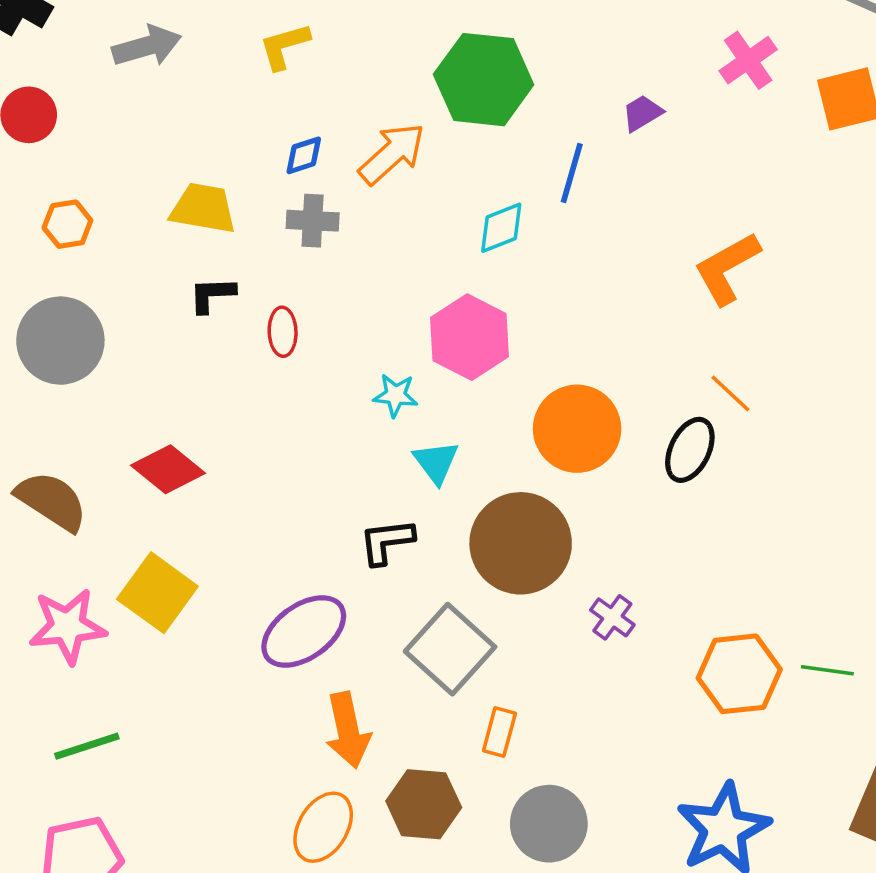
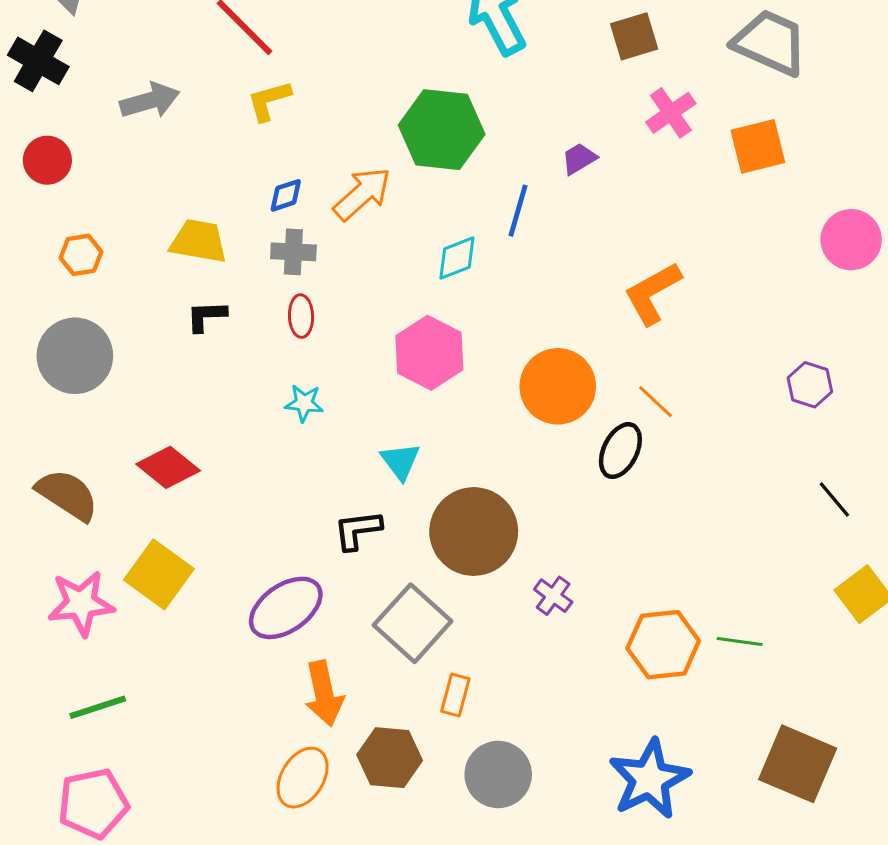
red ellipse: (283, 332) -> (301, 316), moved
cyan star: (395, 395) -> (304, 403), moved
orange circle: (577, 429) -> (558, 386), moved

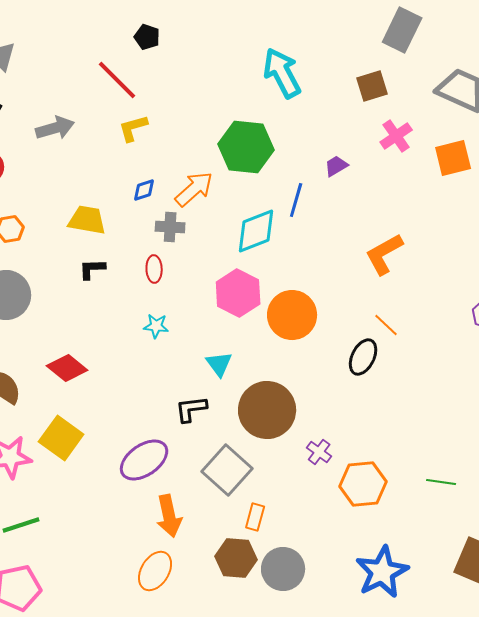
gray cross: (293, 252) -> (170, 227), moved
cyan diamond: (457, 258) -> (256, 231), size x1.5
orange circle: (558, 386) -> (292, 315), moved
orange hexagon: (663, 645) -> (363, 484), moved
brown hexagon: (390, 758) -> (236, 558), moved

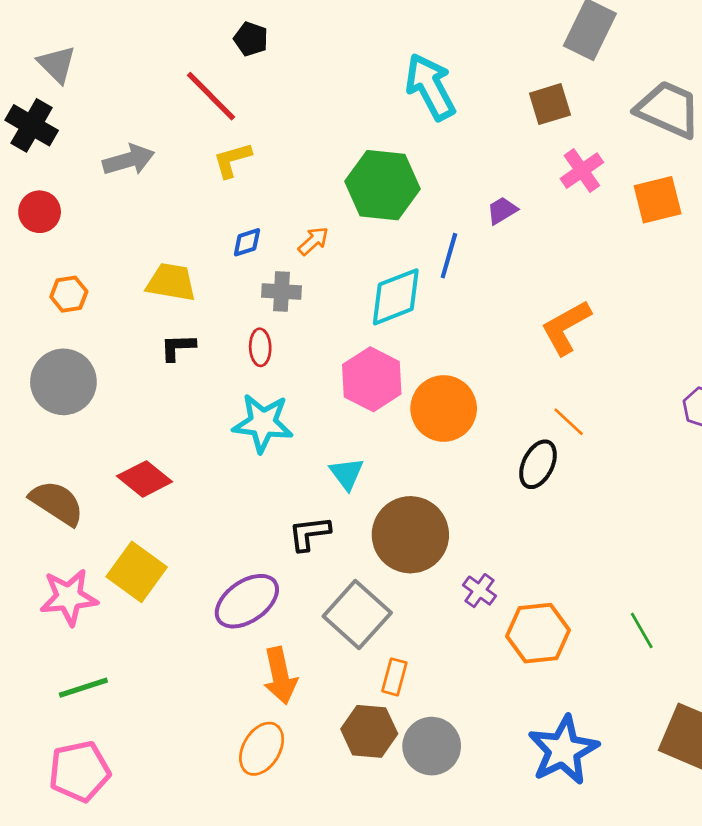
orange arrow: (194, 189) -> (313, 241), size x0.6
cyan star: (156, 326) -> (263, 423), size x1.8
green line: (441, 482) -> (642, 630), turned 52

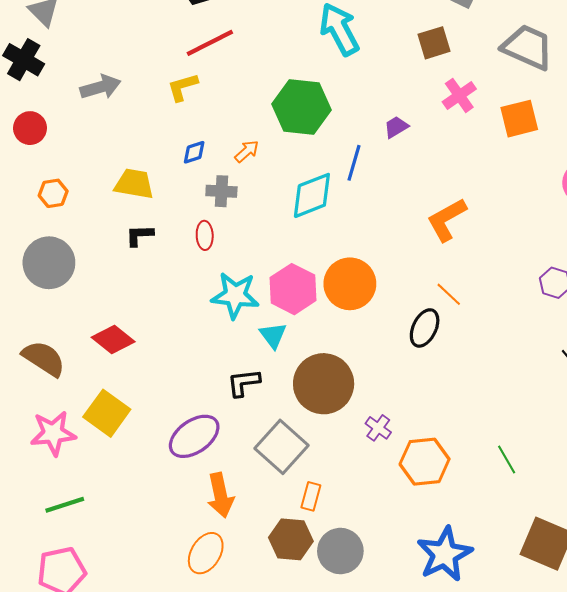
red line: (211, 96) -> (210, 43), moved, turned -72
pink hexagon: (372, 379) -> (293, 289), moved
cyan star: (263, 423) -> (235, 295), moved

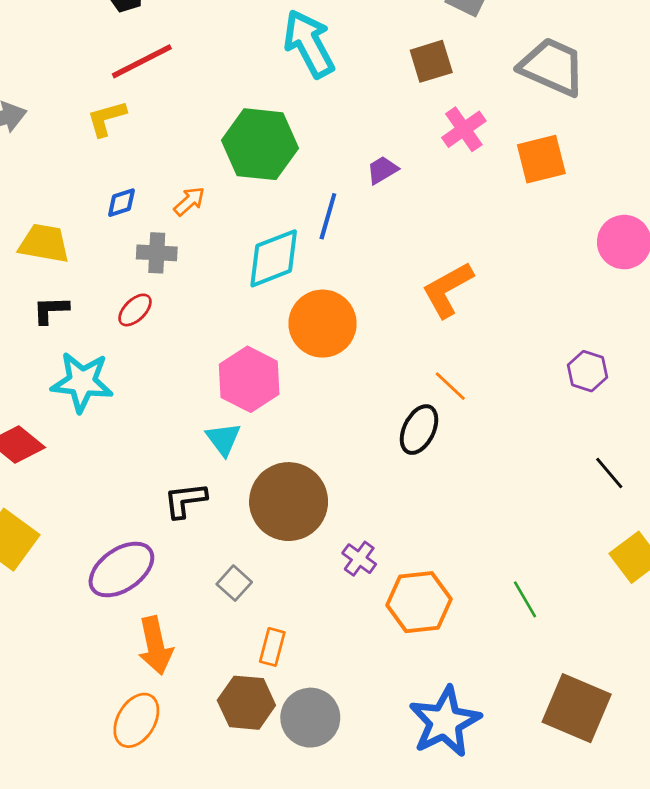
red ellipse: (205, 235) -> (135, 310), turned 48
orange circle: (350, 284) -> (323, 324), moved
cyan star: (235, 295) -> (82, 382), moved
gray square: (281, 447) -> (234, 583), size x0.5

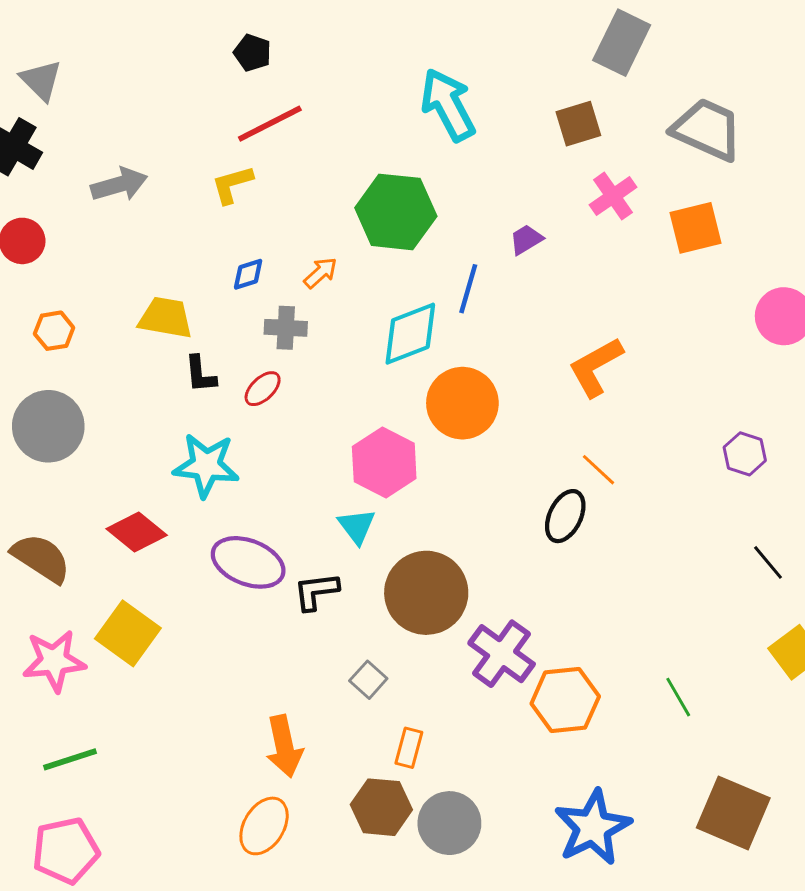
black L-shape: (51, 310) -> (200, 374), moved, turned -93
purple cross: (359, 559) -> (502, 654), size x1.8
purple ellipse: (121, 569) -> (248, 562), moved, turned 56

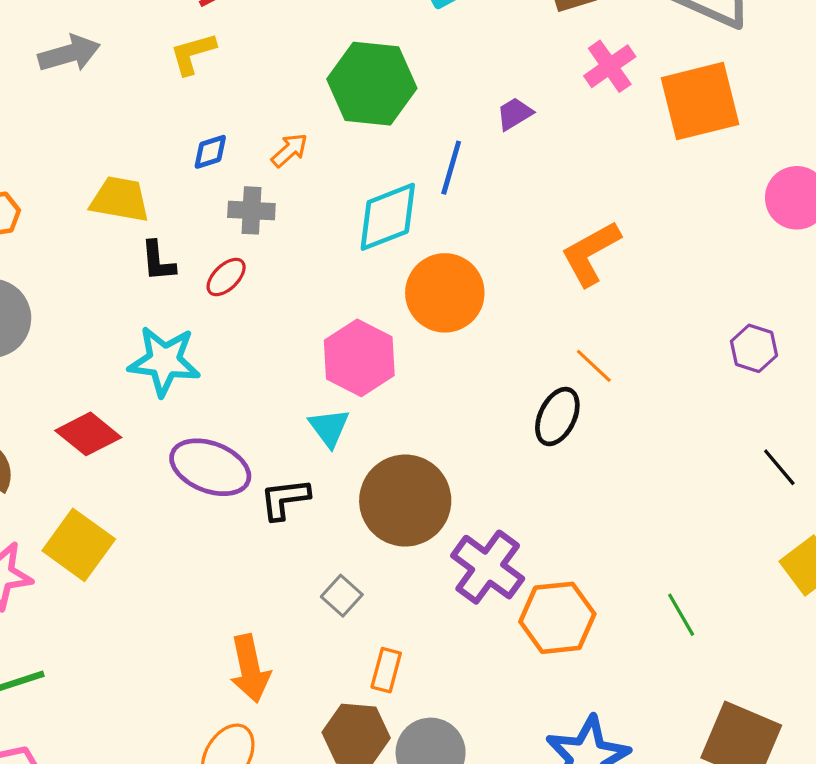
orange square: (696, 228) -> (700, 101), size x1.4

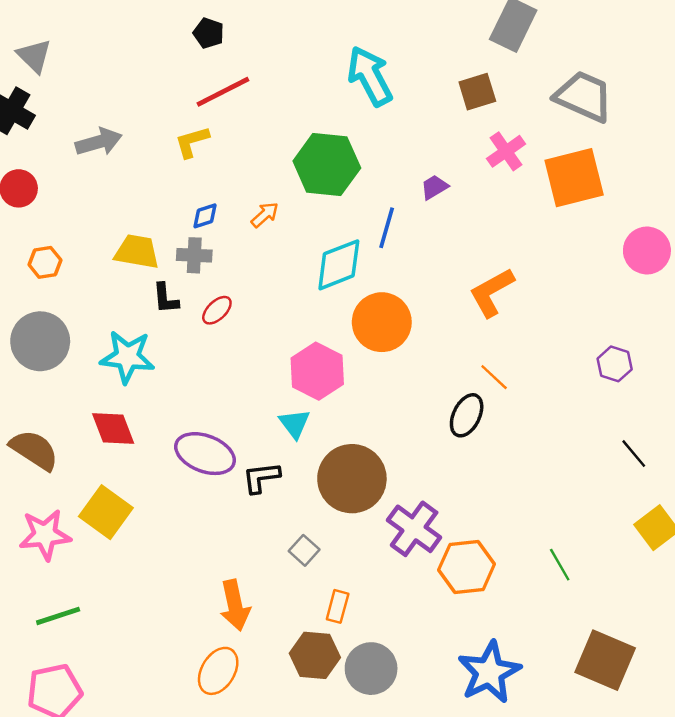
gray cross: (251, 210) -> (194, 255), moved
cyan star: (164, 361) -> (127, 357), moved
red diamond: (88, 434) -> (113, 428), turned 30

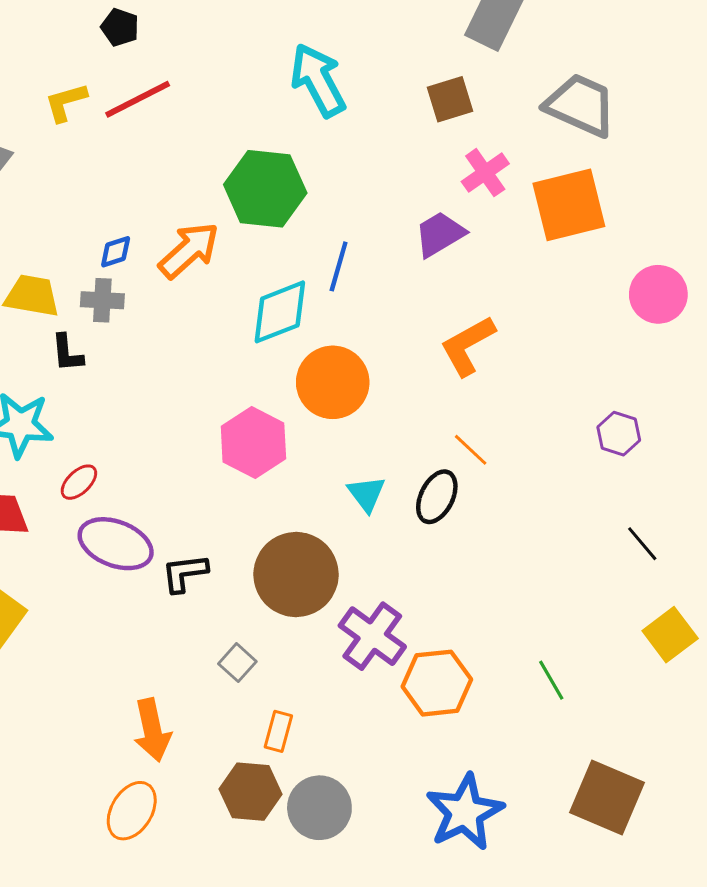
yellow L-shape: (192, 142) -> (66, 102), moved
purple trapezoid: (434, 187) -> (440, 234), moved, size x1.5
orange arrow: (265, 215) -> (189, 250), size x1.8
red ellipse: (217, 310) -> (79, 482), moved
cyan triangle: (295, 424) -> (366, 494), moved

